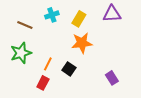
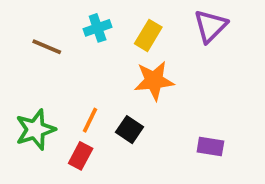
purple triangle: (112, 14) -> (210, 26), turned -42
green star: (21, 53) -> (35, 130), moved
purple rectangle: (112, 78) -> (210, 147), turned -48

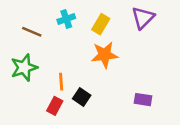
orange line: (90, 120) -> (61, 82), turned -30
green star: (35, 130) -> (24, 68), moved
black square: (130, 130) -> (82, 97), moved

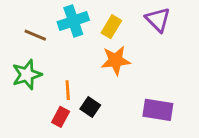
purple triangle: (143, 18) -> (158, 20), turned -30
cyan cross: (66, 19) -> (73, 21), size x1.5
purple rectangle: (143, 100) -> (158, 110), size x1.5

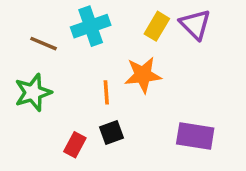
yellow rectangle: (111, 27) -> (157, 26), moved
orange line: (68, 90) -> (106, 92), moved
black square: (90, 107) -> (112, 133), turned 36

